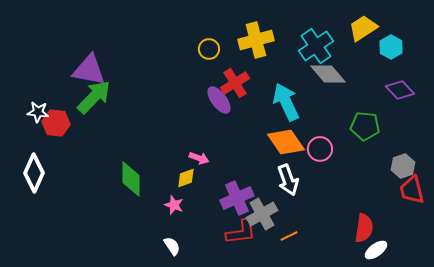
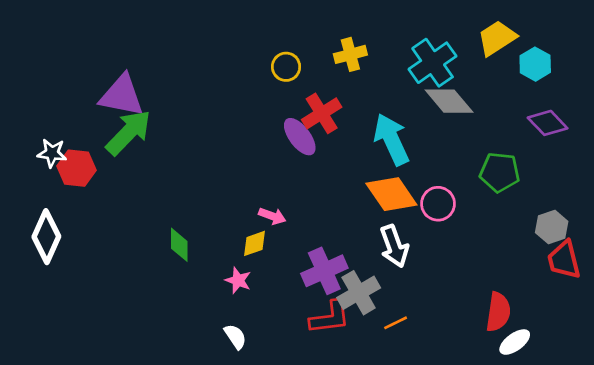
yellow cross: (256, 40) -> (350, 54), size x0.7
green diamond: (131, 179) -> (179, 245), size x0.7

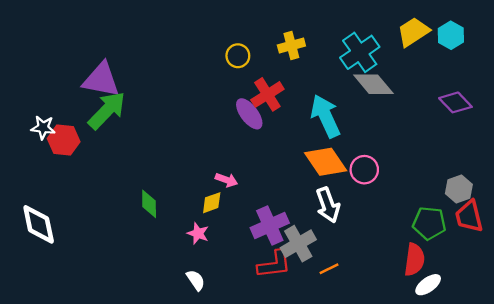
cyan hexagon: (535, 64) -> (451, 35), moved
green pentagon: (500, 172) -> (429, 223), moved
white diamond: (46, 237) -> (39, 224), moved, turned -36

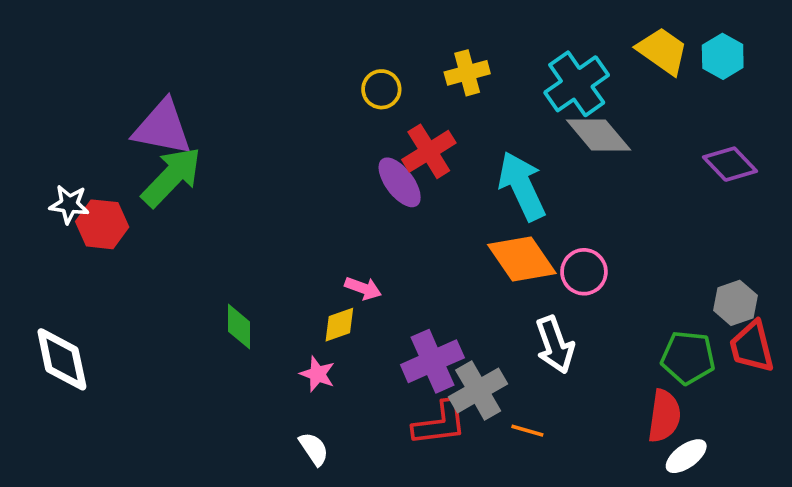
yellow trapezoid: (413, 32) -> (662, 51), turned 68
white arrow: (328, 205) -> (555, 345), moved
orange line: (329, 269) -> (527, 431), turned 42

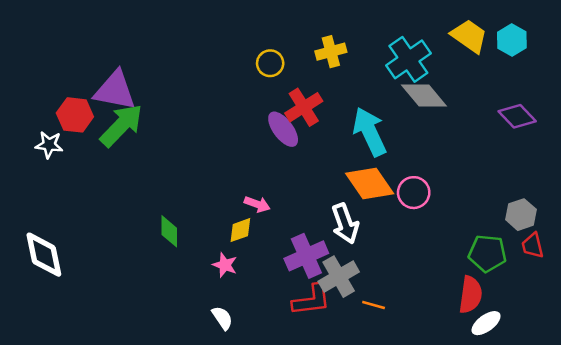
red hexagon: (102, 224) -> (75, 115), moved
white arrow: (555, 345) -> (345, 224), moved
red trapezoid: (752, 347) -> (533, 246), size x0.7

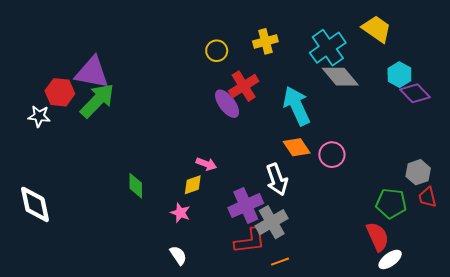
cyan hexagon: (512, 40) -> (399, 75), moved
orange diamond: (370, 183) -> (297, 147), size x0.7
red semicircle: (471, 295) -> (378, 237), turned -32
orange line: (374, 305) -> (280, 262), moved, turned -36

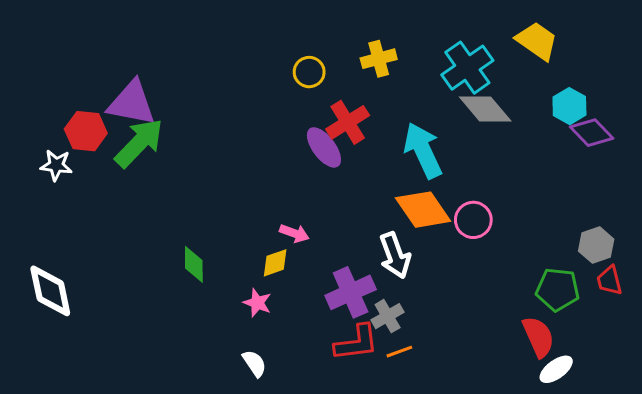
orange diamond: (297, 147) -> (423, 210), size x1.4
gray cross: (272, 222) -> (388, 316), size x0.7
orange line: (280, 262) -> (399, 352), moved

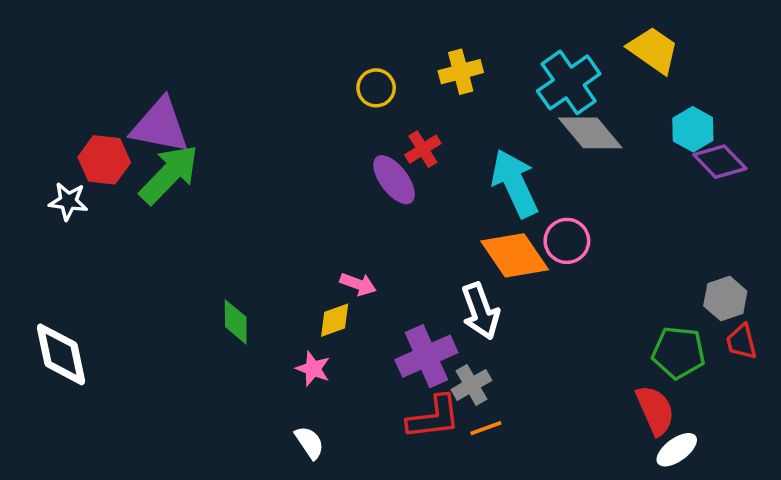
red cross: (348, 122) -> (423, 149), size x0.7
pink circle: (473, 220) -> (567, 241), moved

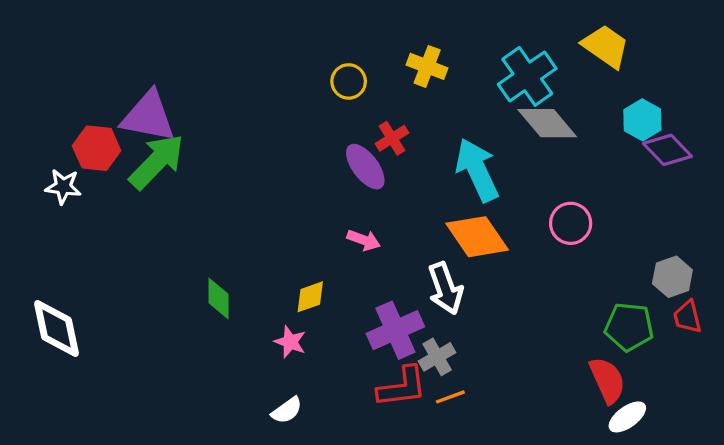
yellow cross: (461, 72) -> (427, 66), turned 36
pink circle: (567, 241) -> (571, 223), moved
pink arrow: (358, 284) -> (364, 240), moved
white semicircle: (309, 443) -> (287, 410), turned 88

